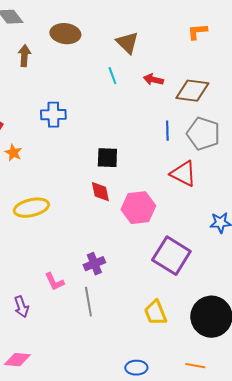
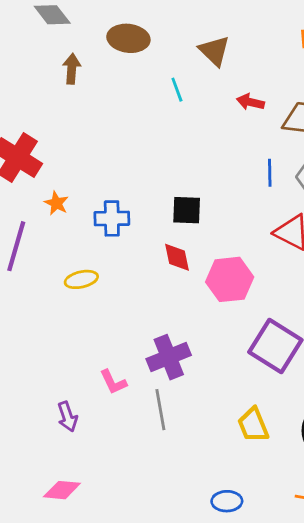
cyan line: (112, 76) -> (177, 90), moved
blue cross: (53, 115) -> (112, 218), moved
yellow ellipse: (31, 208) -> (81, 279), size x0.7
purple cross: (94, 264) -> (169, 357), size x1.4

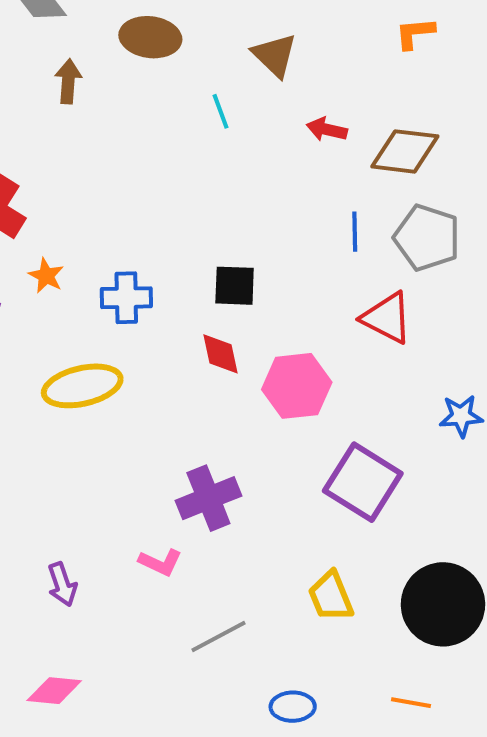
yellow ellipse: (81, 279) -> (82, 386), size x1.6
pink L-shape: (113, 382) -> (160, 562), moved, turned -40
gray line: (160, 410) -> (219, 636), moved, turned 72

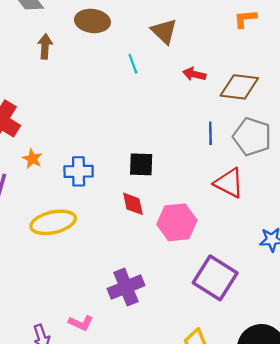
pink L-shape: (160, 562) -> (81, 323), moved

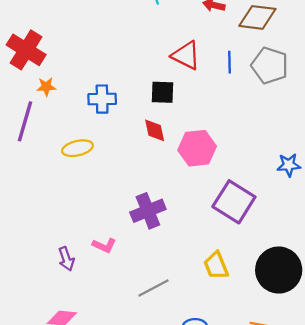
orange star: (32, 159) -> (46, 87), moved, turned -30
red triangle: (229, 183) -> (186, 55), moved
yellow ellipse: (53, 222) -> (77, 148), size x0.7

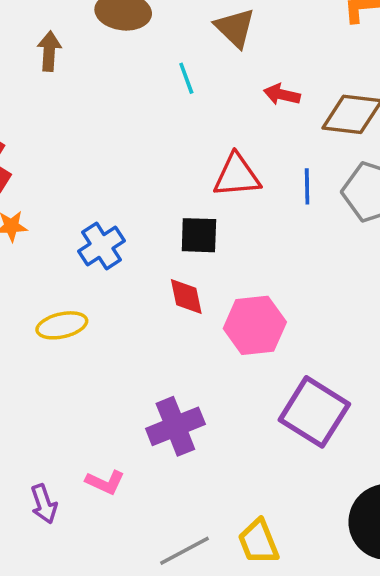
red triangle: (186, 55) -> (237, 176), turned -32
blue cross: (102, 99) -> (102, 246), turned -32
yellow trapezoid: (216, 266) -> (258, 542), moved

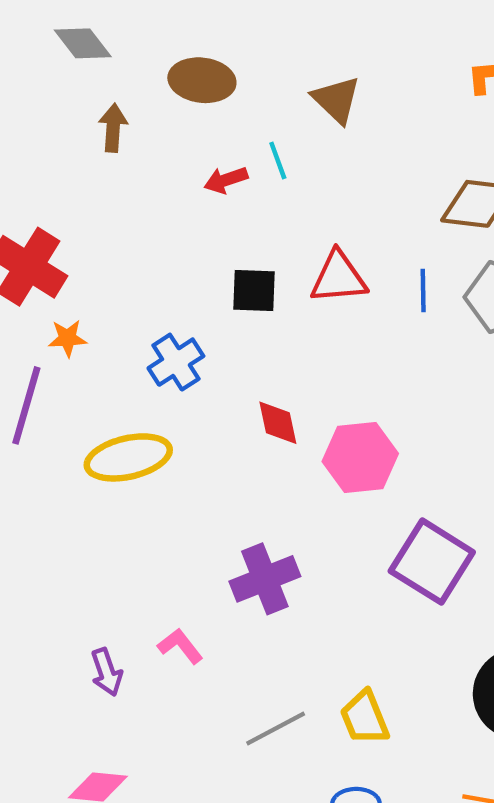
red arrow: (282, 95) -> (226, 180), moved, turned -32
black square: (199, 235) -> (254, 291), moved
yellow ellipse: (62, 325) -> (128, 457), size x1.4
pink L-shape: (105, 482) -> (180, 646), turned -153

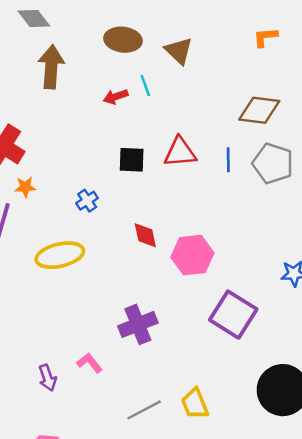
brown ellipse: (202, 80) -> (123, 40), moved
brown arrow: (113, 128) -> (51, 67), size x1.6
blue cross: (176, 362) -> (87, 201), size x0.7

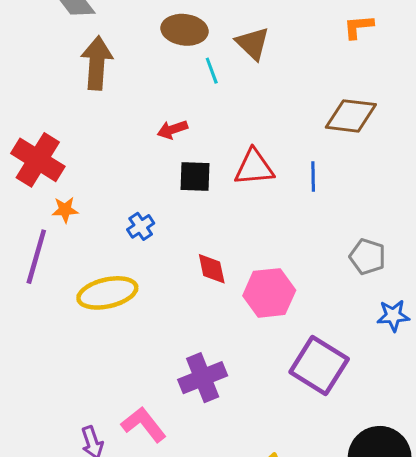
cyan line: (145, 85) -> (212, 71), moved
red arrow: (116, 97) -> (172, 130), moved
gray pentagon: (273, 163) -> (367, 257), moved, size x0.7
pink L-shape: (90, 363) -> (144, 424), size x1.4

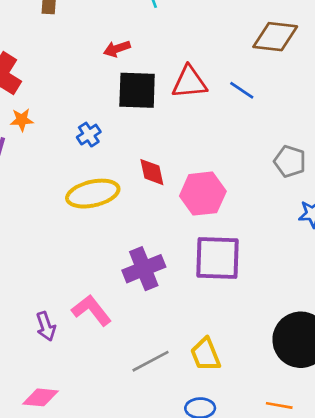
black square: (195, 176) -> (137, 90), size x1.4
blue line: (313, 176) -> (242, 90), turned -55
yellow ellipse: (107, 293) -> (93, 194), moved
purple square: (319, 365) -> (218, 258), moved, turned -30

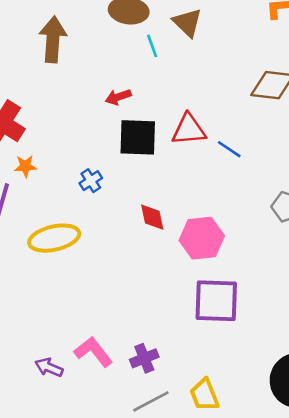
blue line: (242, 90) -> (229, 149), moved
yellow ellipse: (93, 194) -> (54, 238), moved
purple cross: (144, 269) -> (144, 358), moved, size x0.7
purple arrow: (46, 326) -> (49, 367), turned 132

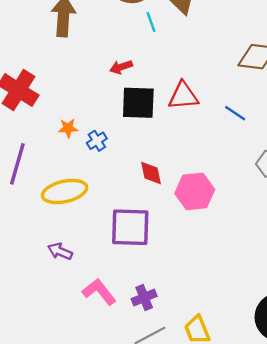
blue line: (229, 149) -> (235, 113), moved
orange star: (25, 166) -> (68, 128), moved
purple square: (216, 301) -> (130, 227), moved
purple arrow: (49, 367) -> (60, 251), moved

